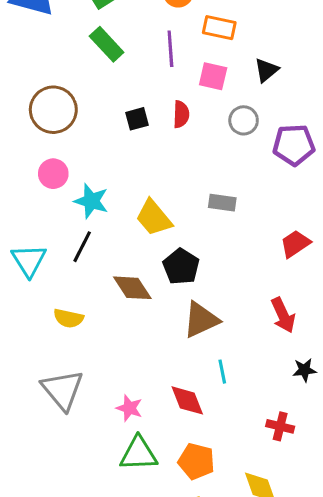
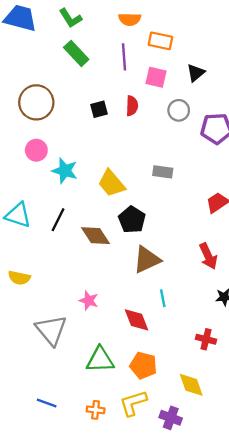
black line: (82, 247) -> (58, 220), moved
cyan triangle: (29, 260) -> (18, 215), turned -40
yellow semicircle: (68, 318) -> (19, 278), moved
gray triangle: (62, 390) -> (51, 330), moved
pink star: (129, 408) -> (89, 301), moved

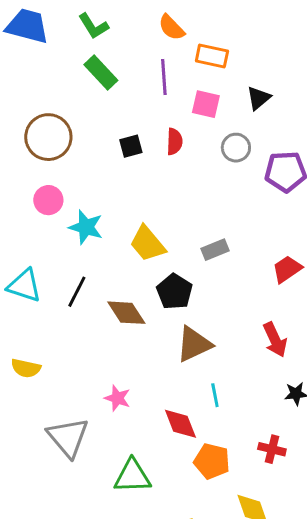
orange semicircle: (130, 19) -> (171, 28), turned 45
gray rectangle: (163, 172) -> (215, 250), moved, turned -30
orange pentagon: (143, 365) -> (212, 461), moved

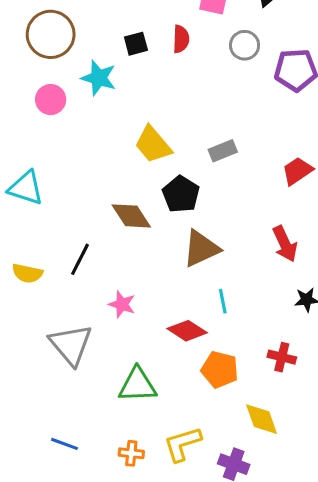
cyan star: (86, 227) -> (99, 78), moved
black line: (77, 292) -> (80, 259), moved
red diamond: (180, 424) -> (187, 331), turned -36

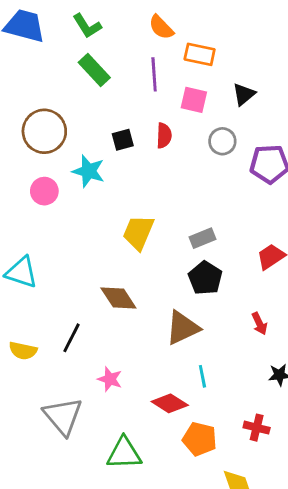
yellow trapezoid: (153, 145) -> (138, 232), turned 63
black pentagon: (181, 194) -> (205, 278), moved
red arrow: (285, 244) -> (259, 324), size x0.7

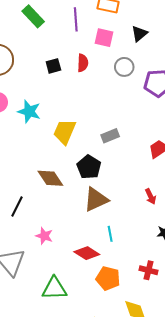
cyan star: (89, 171) -> (29, 111), moved
black pentagon: (205, 278) -> (89, 167), moved

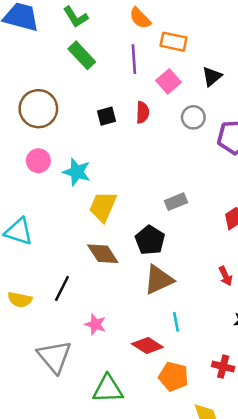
pink square: (104, 38) -> (169, 81), turned 36
yellow trapezoid: (65, 132) -> (103, 207), moved

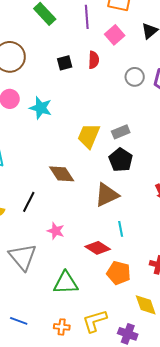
gray circle: (193, 117) -> (135, 77), moved
yellow trapezoid: (103, 207) -> (89, 136), moved
black pentagon: (150, 240) -> (121, 160), moved

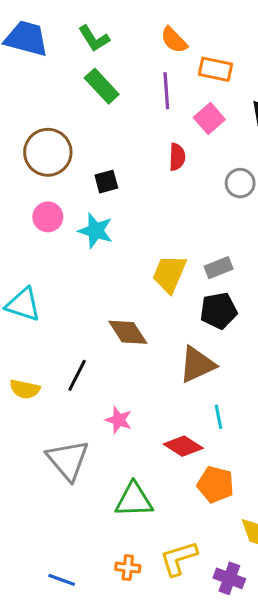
black square: (65, 63) -> (106, 182), moved
black pentagon: (121, 160) -> (219, 311), turned 30
blue line: (19, 321) -> (62, 580), moved

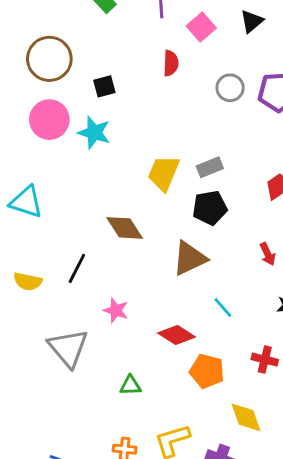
pink circle: (48, 217) -> (49, 120), size x1.4
cyan line: (219, 417) -> (223, 307), moved, turned -30
green triangle: (134, 500) -> (130, 386), size x0.6

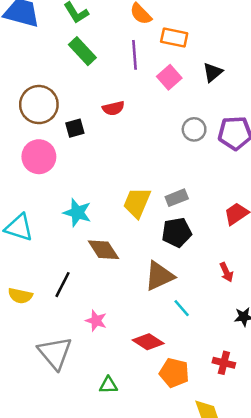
red semicircle: (171, 63) -> (113, 108), moved, turned 75
black square: (104, 86) -> (75, 128), moved
cyan star: (94, 133) -> (77, 213), moved
cyan line: (223, 307) -> (182, 308), moved

